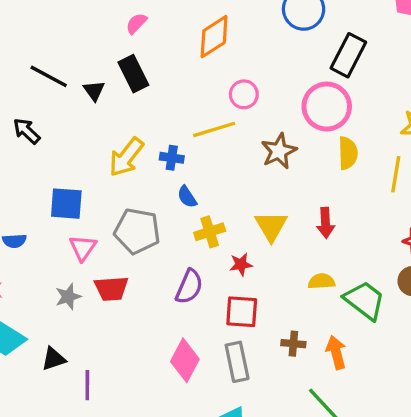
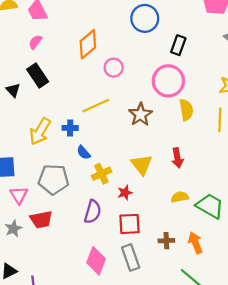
black rectangle: (348, 55) -> (178, 45), size x0.7
pink circle: (244, 94) -> (114, 68), moved

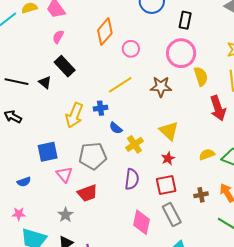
brown star: (140, 114) -> (161, 87), turned -30
red arrow: (177, 158) -> (218, 108), moved, size x1.4
red star: (125, 193) -> (168, 158), moved
gray star: (13, 229) -> (65, 215), moved

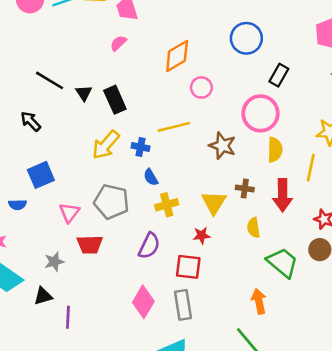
black rectangle: (65, 66) -> (115, 100), moved
blue square: (48, 152) -> (41, 175), moved, turned -30
yellow semicircle: (207, 154) -> (254, 228), moved, turned -98
brown cross: (201, 195) -> (245, 189), moved

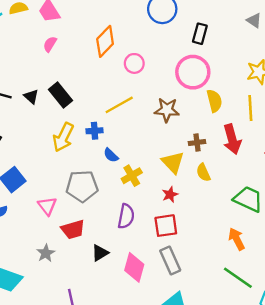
yellow semicircle: (254, 228) -> (203, 173), moved
black triangle: (43, 296) -> (100, 253), moved

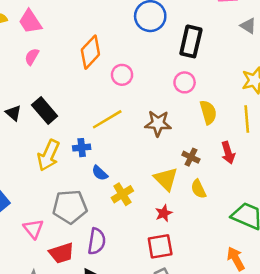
black rectangle: (200, 34) -> (191, 41), size x1.4
pink circle: (193, 72) -> (185, 82), size x0.6
red arrow: (232, 139) -> (228, 153), size x0.7
brown cross: (197, 142) -> (191, 157), turned 35
purple semicircle: (126, 216) -> (97, 241), moved

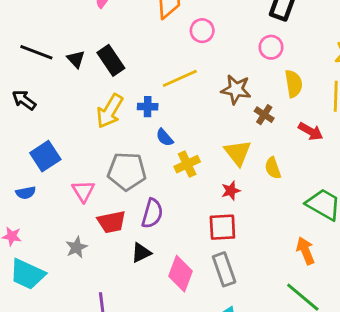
red arrow: (228, 153) -> (311, 131), turned -50
brown cross: (191, 157) -> (264, 115), moved

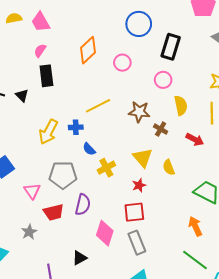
pink circle: (202, 31) -> (122, 63), moved
black rectangle: (111, 60) -> (46, 76), moved, turned 30
black triangle: (141, 253) -> (80, 258), moved
pink diamond: (180, 274) -> (105, 233), moved

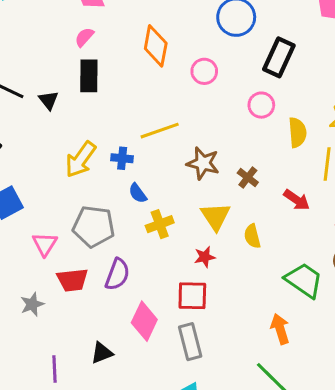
orange diamond: (88, 50) -> (156, 46), turned -44
yellow semicircle: (181, 105) -> (297, 132), moved
brown star: (139, 112) -> (203, 163), moved

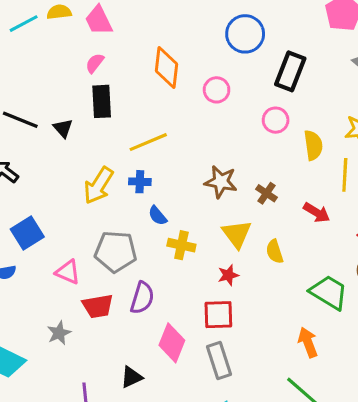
yellow line: (160, 131) -> (148, 142), moved
yellow cross: (160, 224) -> (181, 245), turned 36
pink triangle: (45, 244) -> (68, 272), turned -36

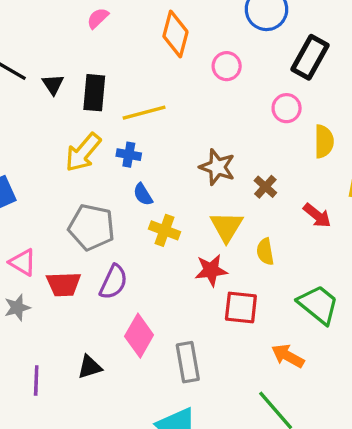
black rectangle: (102, 101) -> (94, 93), moved
pink triangle: (68, 272) -> (23, 262), moved
red star: (228, 275) -> (211, 270), size x1.4
red square: (218, 315) -> (241, 307), moved
orange arrow: (308, 342) -> (288, 356), turned -48

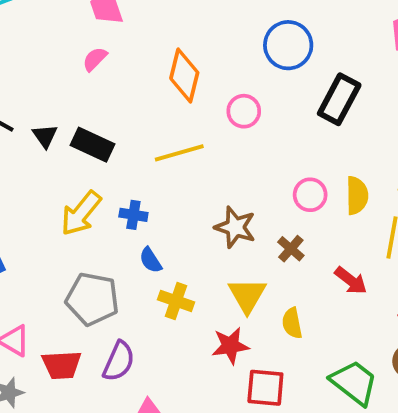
black rectangle: (94, 93) -> (93, 145), turned -69
pink circle: (287, 108) -> (310, 195), moved
yellow line: (144, 113) -> (179, 153), moved

